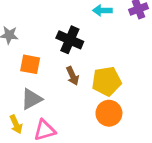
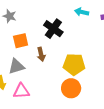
orange square: (30, 64) -> (21, 41), turned -35
brown arrow: (73, 76) -> (41, 54), moved

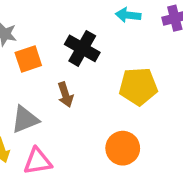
orange square: (21, 41) -> (28, 59), moved
yellow pentagon: (74, 64) -> (138, 86), moved

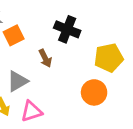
black cross: (82, 48) -> (67, 29), moved
yellow pentagon: (138, 86) -> (109, 58), moved

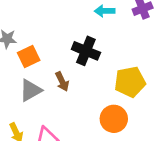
gray triangle: (17, 81) -> (30, 90), moved

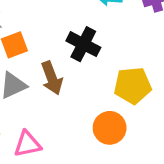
brown arrow: (62, 81) -> (52, 78), size x1.4

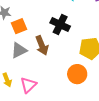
pink triangle: (27, 144) -> (28, 85), turned -30

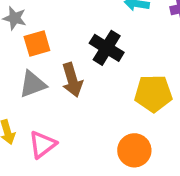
orange circle: (77, 74) -> (134, 150), moved

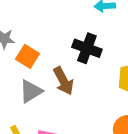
orange square: (37, 43) -> (28, 56), turned -30

